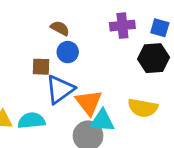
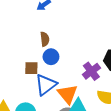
purple cross: (122, 26) -> (91, 71), moved, turned -30
brown semicircle: (60, 28) -> (45, 39), turned 56

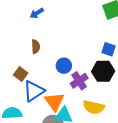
blue circle: (51, 57) -> (64, 66), moved
brown square: (31, 68) -> (21, 74), turned 32

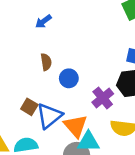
blue circle: (64, 66) -> (69, 78), moved
brown square: (21, 74) -> (29, 107), moved

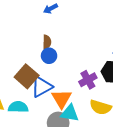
blue circle: (69, 78) -> (49, 56), moved
brown square: (29, 107) -> (27, 76), size x1.6

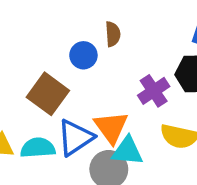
brown semicircle: (47, 42) -> (113, 34), moved
blue triangle: (42, 87) -> (75, 138), moved

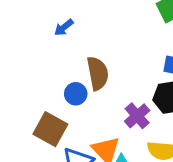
brown semicircle: (113, 34) -> (98, 73), size x1.6

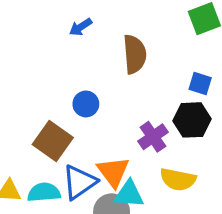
brown semicircle: (98, 73) -> (135, 54), moved

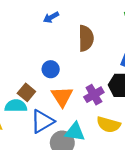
brown square: (53, 141) -> (26, 92), size x0.7
orange triangle: (113, 172) -> (62, 97), moved
cyan semicircle: (44, 192) -> (16, 106), moved

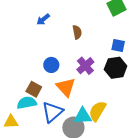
brown semicircle: (86, 38) -> (77, 32), size x0.6
purple cross: (94, 95) -> (85, 66), moved
yellow semicircle: (109, 125) -> (97, 111), moved, turned 115

